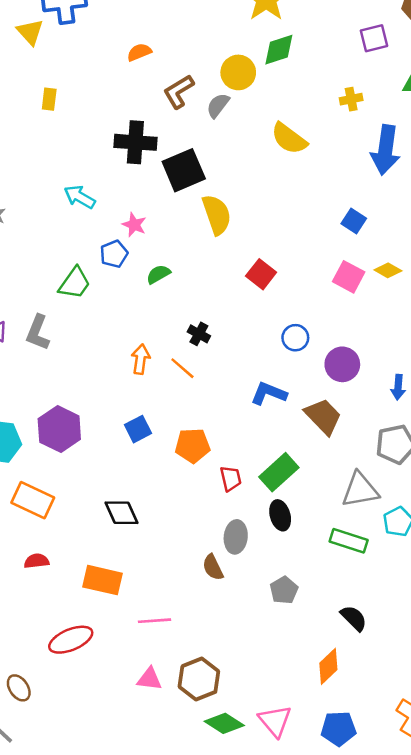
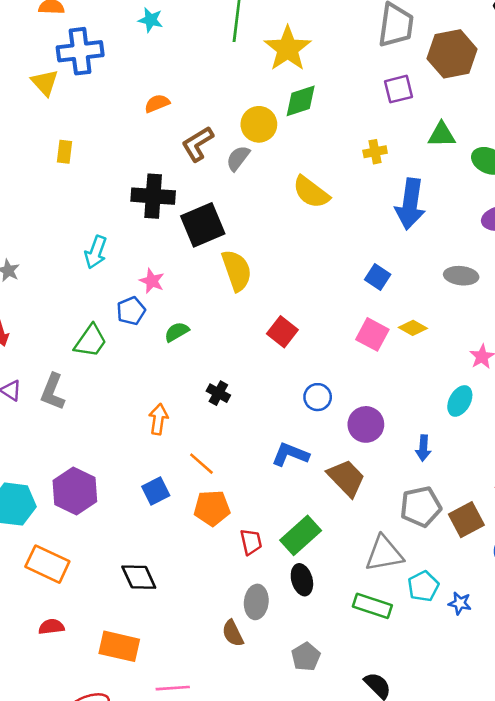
cyan arrow: (80, 197) -> (96, 252), turned -100
orange line: (182, 368) -> (201, 464), moved

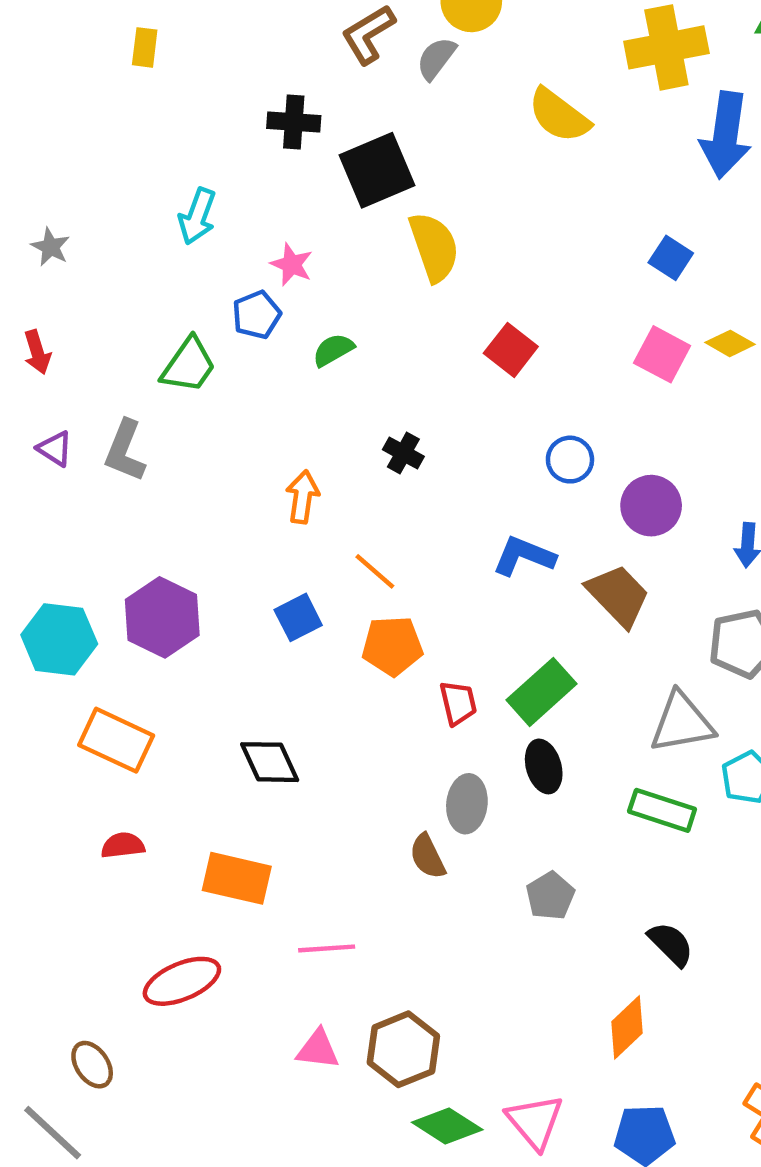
yellow cross: (375, 152) -> (666, 47), size x2.0
black cross: (153, 196) -> (294, 122), size x0.7

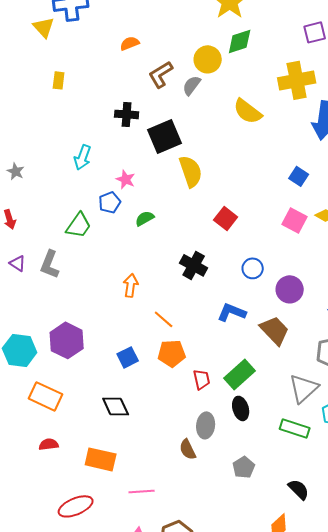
black cross: (403, 453) -> (194, 265), moved, size x1.5
blue square: (298, 617) -> (128, 357), moved
gray triangle: (682, 723) -> (304, 388), turned -32

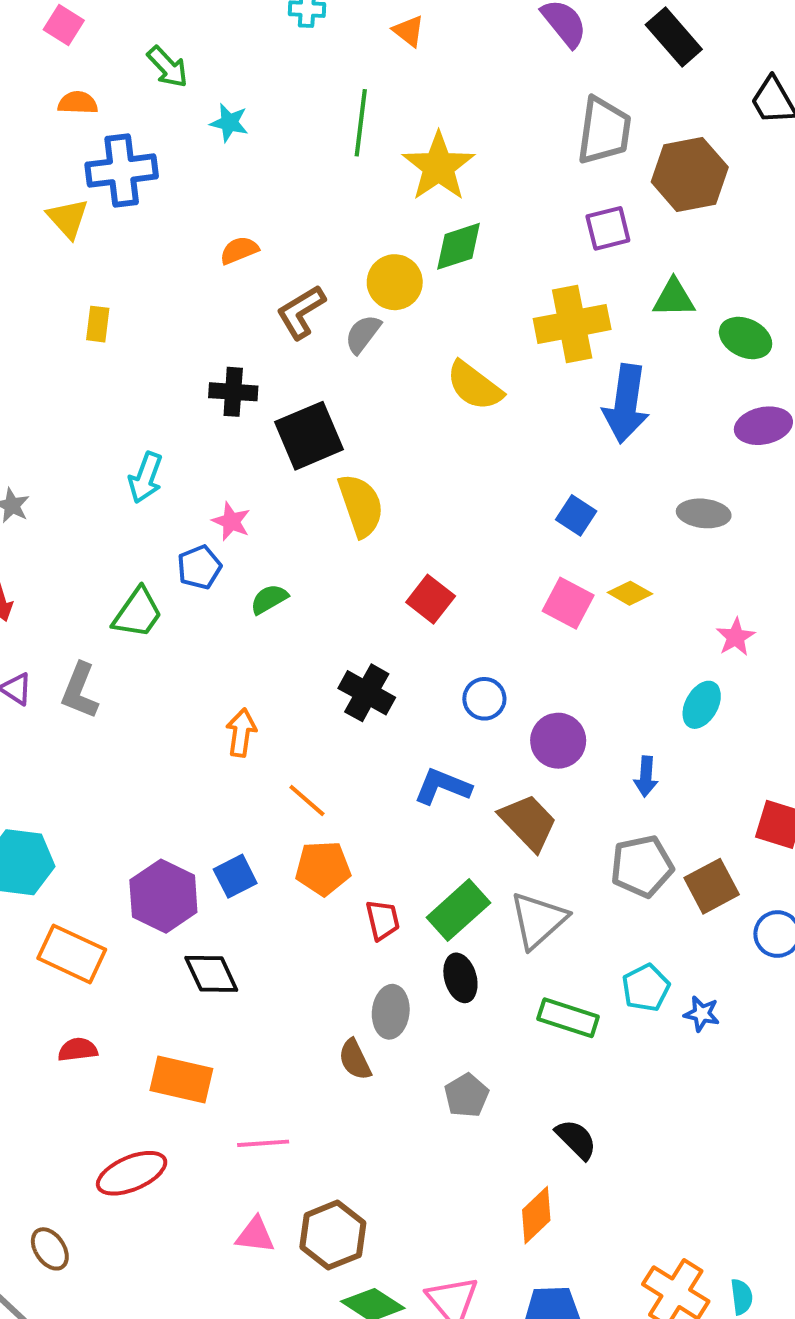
purple hexagon: (67, 340) -> (163, 896), moved
gray triangle: (304, 388) -> (538, 920), moved

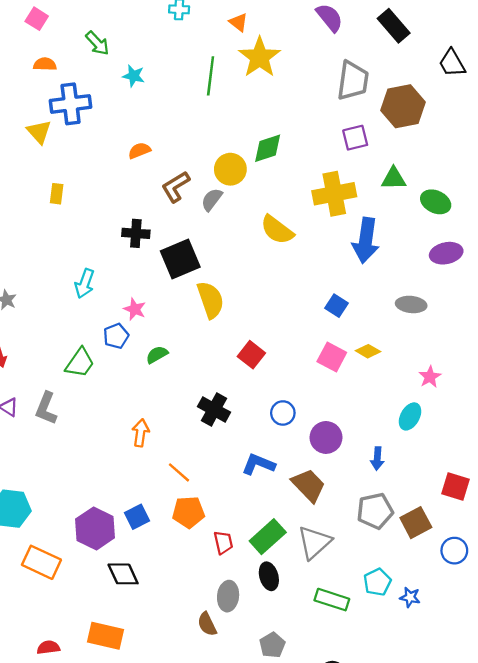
yellow star: (439, 167) -> (260, 57), moved
red semicircle: (78, 1050) -> (48, 647), moved

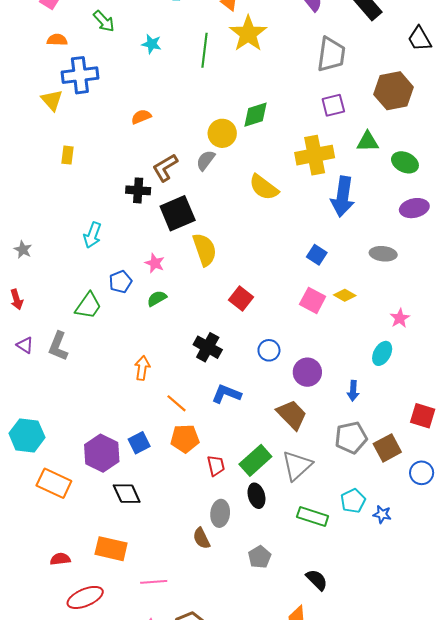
cyan star: (134, 76) -> (152, 44), moved
brown hexagon: (403, 106) -> (394, 91), moved
brown L-shape: (176, 187) -> (165, 168), moved
pink star: (135, 309) -> (155, 263), moved
blue L-shape: (258, 464) -> (226, 394), moved

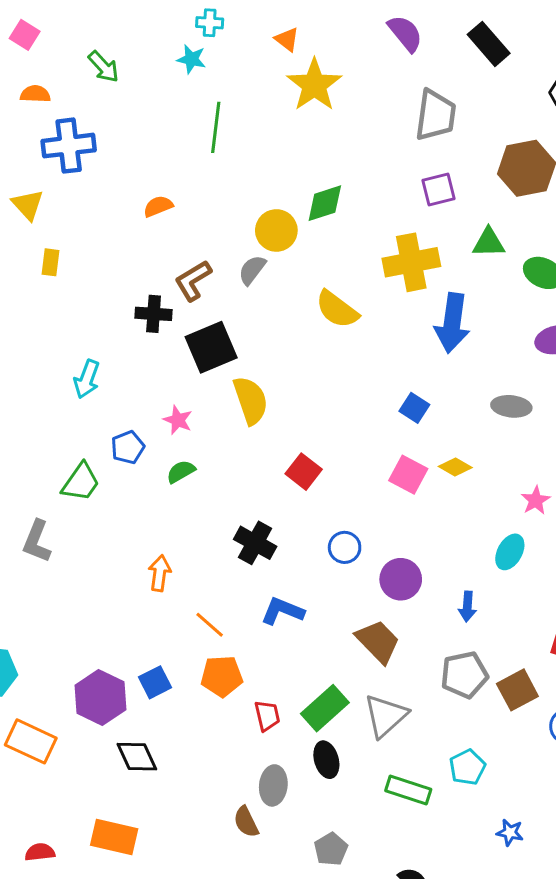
cyan star: (152, 44) -> (191, 59), moved
green line: (205, 50) -> (216, 127), moved
yellow triangle: (52, 100) -> (28, 205), moved
blue star: (382, 514) -> (510, 832), moved

